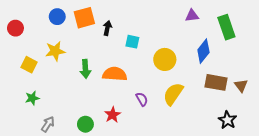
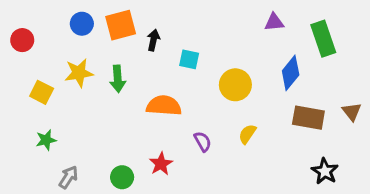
green arrow: (85, 69) -> (118, 79), moved
brown triangle: (241, 86) -> (352, 112), moved
yellow semicircle: (173, 94) -> (247, 134), size x0.6

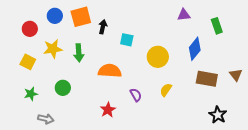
green rectangle: (323, 39) -> (217, 26), size x0.7
red circle: (22, 40) -> (30, 29), moved
gray arrow: (68, 177) -> (46, 119), turned 70
green circle: (122, 177) -> (63, 88), moved

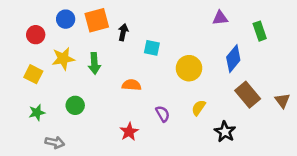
orange semicircle: (110, 71) -> (131, 85), size x0.7
brown triangle: (236, 75) -> (282, 101), moved
brown rectangle: (207, 79) -> (248, 95), turned 40
black star: (218, 115) -> (225, 132), moved

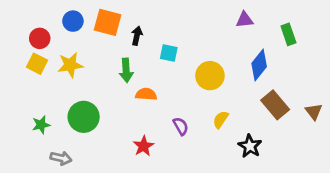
orange square: (97, 20) -> (108, 22), turned 30
green arrow: (94, 63) -> (126, 70), moved
yellow square: (33, 74) -> (37, 64), moved
green circle: (75, 105) -> (84, 117), size x1.5

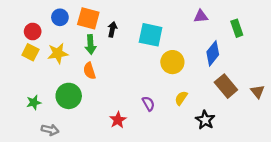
cyan square: (169, 53) -> (151, 35), moved, size x1.6
green arrow: (126, 70) -> (91, 45), moved
orange semicircle: (146, 94) -> (89, 71), moved, turned -112

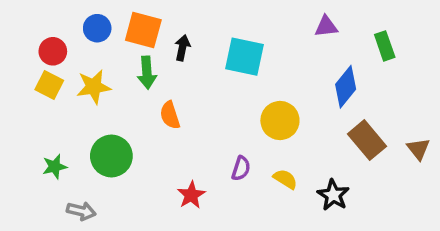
yellow circle: (172, 62) -> (280, 121), moved
orange semicircle: (89, 71) -> (170, 115), moved
yellow semicircle: (181, 98) -> (285, 179), moved, turned 88
purple semicircle: (148, 104) -> (241, 168), turned 48

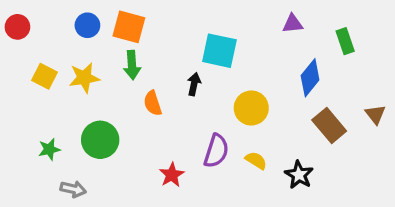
black arrow: (182, 48) -> (194, 84), moved
red circle: (53, 51) -> (17, 27), moved
brown triangle: (418, 149) -> (375, 114), moved
purple semicircle: (241, 168) -> (216, 151), size x1.5

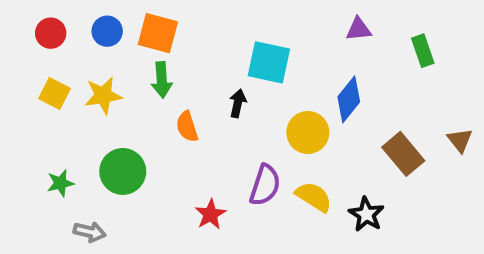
red circle: (17, 27) -> (51, 33), moved
blue diamond: (310, 78) -> (349, 99), moved
yellow semicircle: (256, 160) -> (314, 197), size x1.4

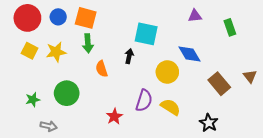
red circle: (51, 33) -> (27, 18), size x1.6
blue diamond: (349, 99) -> (190, 54), turned -70
black star: (366, 214) -> (209, 123), moved

